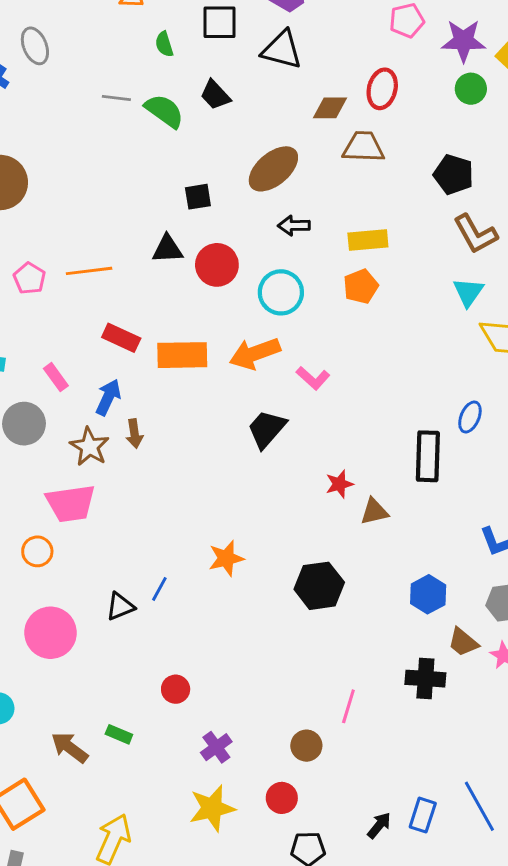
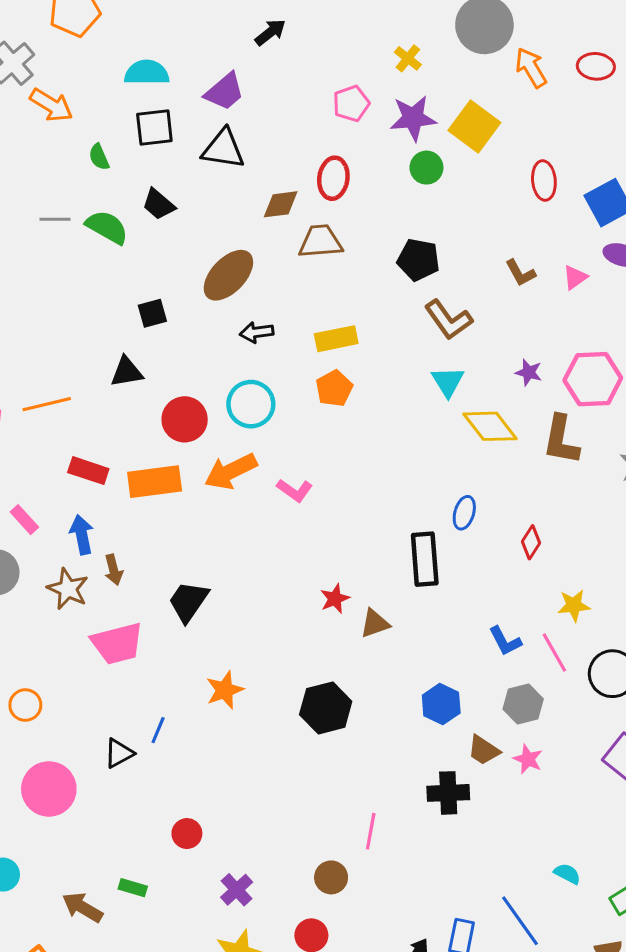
red circle: (217, 265) -> (185, 419), moved
blue arrow: (108, 397) -> (82, 535), turned -30
black trapezoid: (267, 429) -> (188, 601), moved
pink trapezoid: (71, 503) -> (117, 644), moved

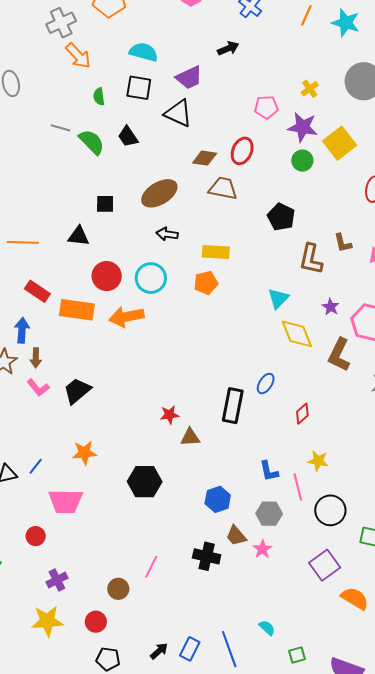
brown L-shape: (448, 320) -> (311, 259), moved, turned 32
pink L-shape: (295, 490) -> (38, 388), moved
pink trapezoid: (117, 644) -> (65, 501), moved

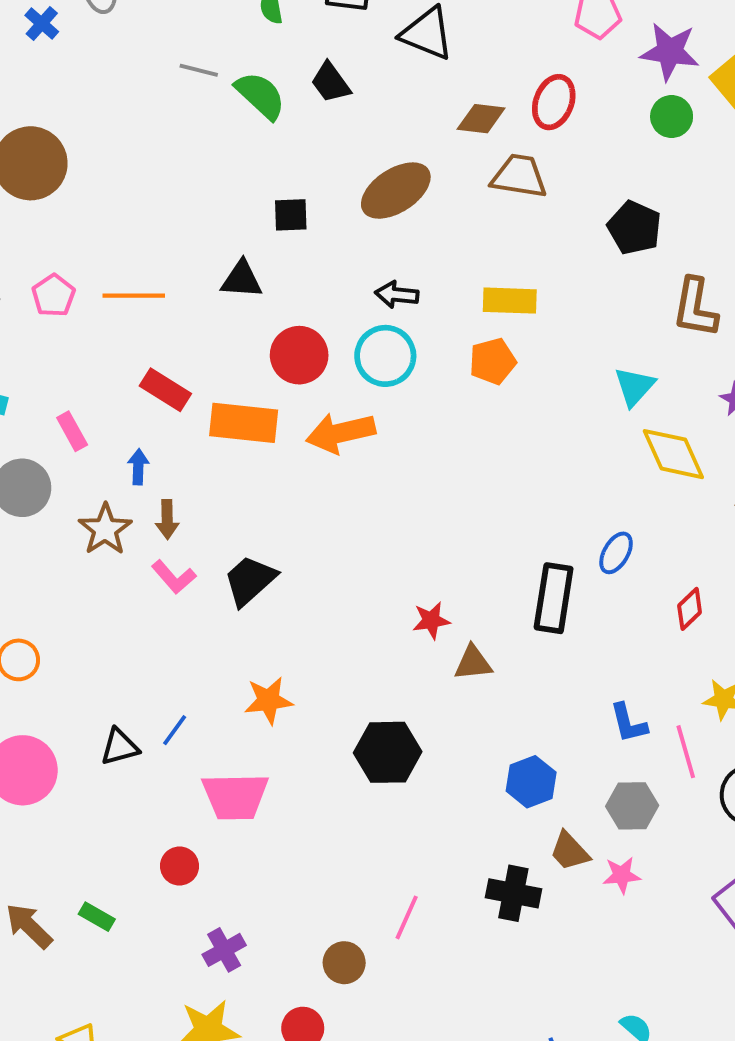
black arrow: (167, 234) -> (397, 295), moved
blue arrow: (22, 330) -> (138, 467), size x0.7
pink star: (262, 549) -> (622, 875), turned 30

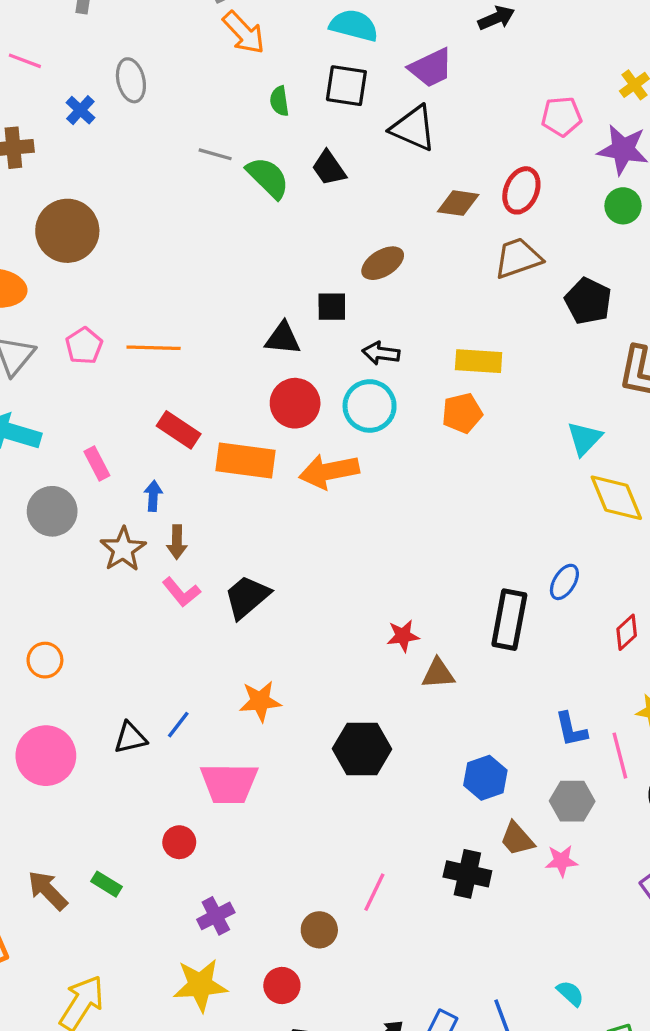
brown trapezoid: (519, 176) -> (518, 258), moved, turned -30
brown ellipse: (396, 191) -> (383, 263), size x0.7
black square: (291, 215) -> (332, 307), moved
black triangle: (242, 279) -> (283, 338), moved

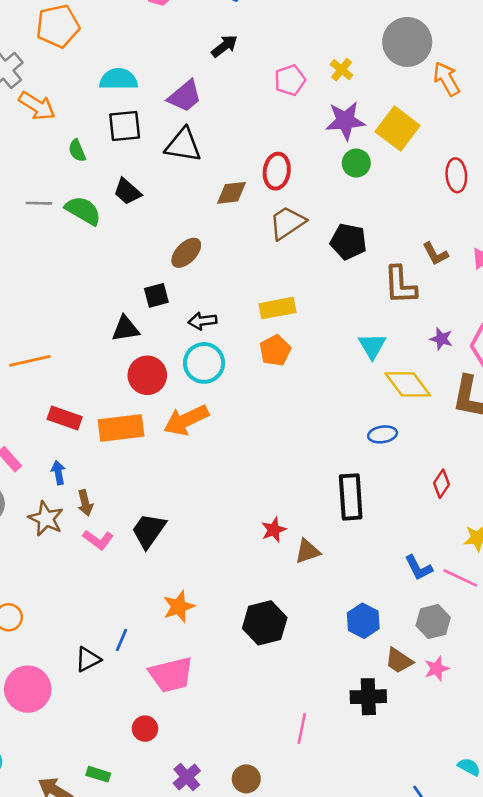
pink pentagon: (562, 116) -> (290, 80), moved
blue ellipse: (564, 582) -> (383, 434), moved, turned 64
pink line: (620, 756) -> (460, 578), turned -36
brown circle: (319, 930) -> (246, 779), moved

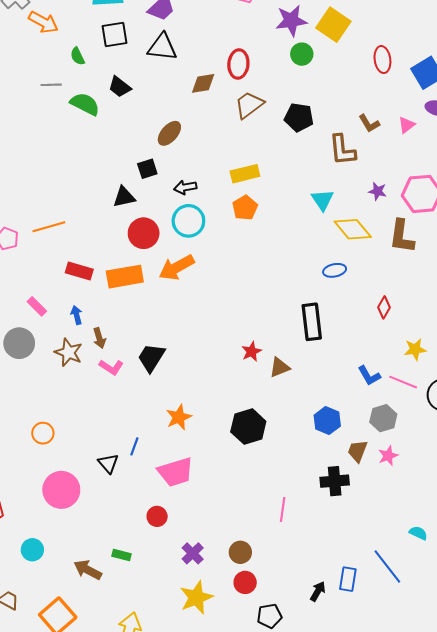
gray line: (39, 203) -> (51, 85), moved
black triangle: (88, 659) -> (108, 463), turned -40
brown trapezoid: (399, 661) -> (358, 451), turned 80

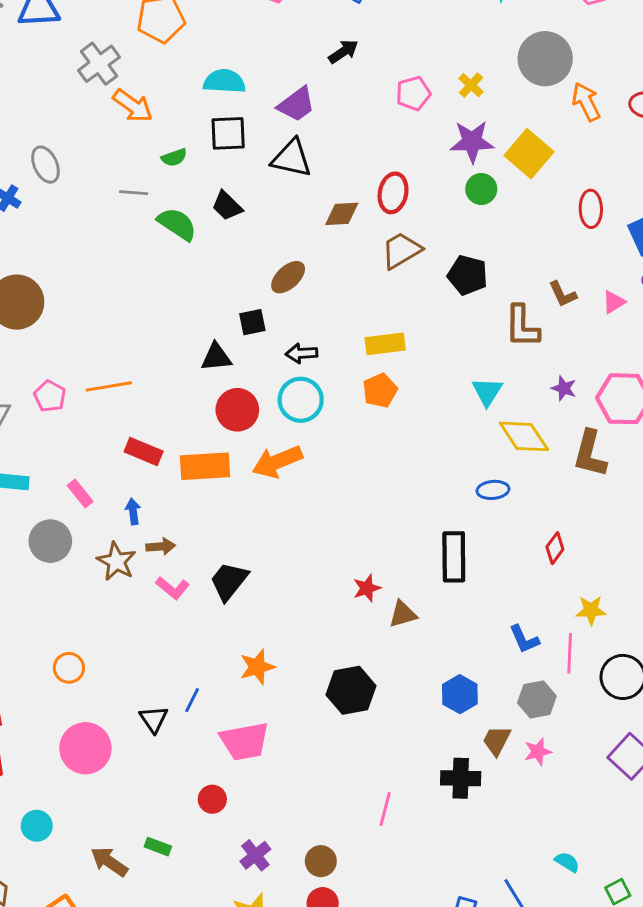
green semicircle: (78, 56) -> (174, 157), turned -90
brown arrow: (99, 338) -> (161, 546), turned -84
pink line: (403, 382) -> (570, 653), turned 64

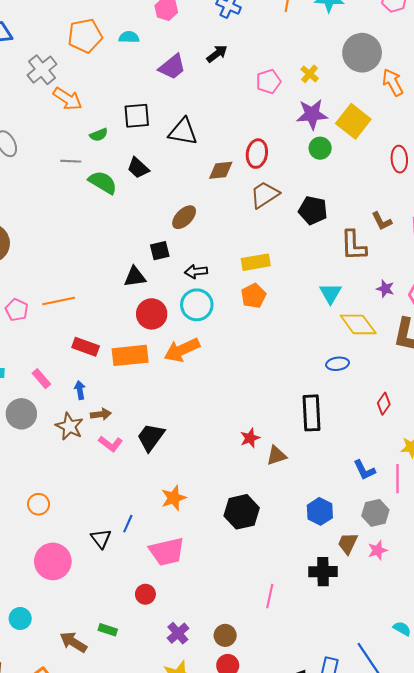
cyan semicircle: (224, 81) -> (129, 37), moved, size x0.7
purple trapezoid: (296, 104) -> (172, 67), moved

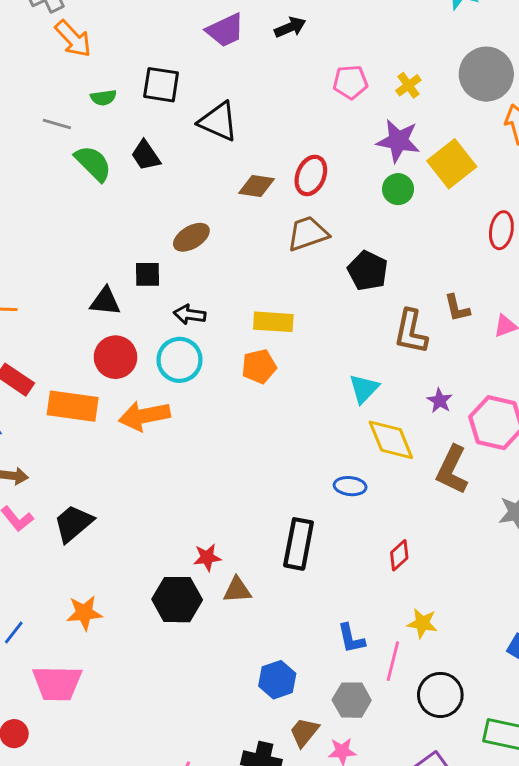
black hexagon: (242, 512) -> (177, 600), moved

